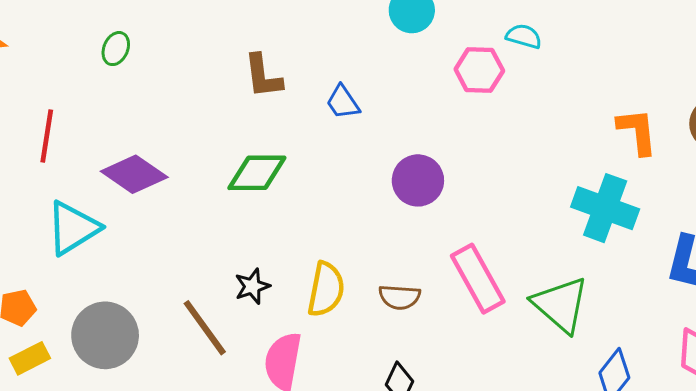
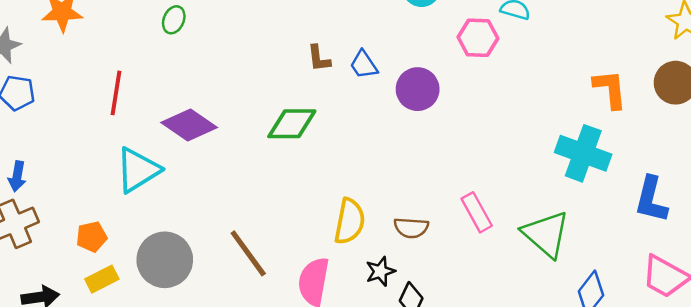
brown L-shape: (263, 76) -> (319, 58), moved, size x0.7
purple circle: (418, 180) -> (418, 89), moved
pink rectangle: (478, 279) -> (477, 212), size x0.7
black star: (252, 286) -> (380, 271), moved

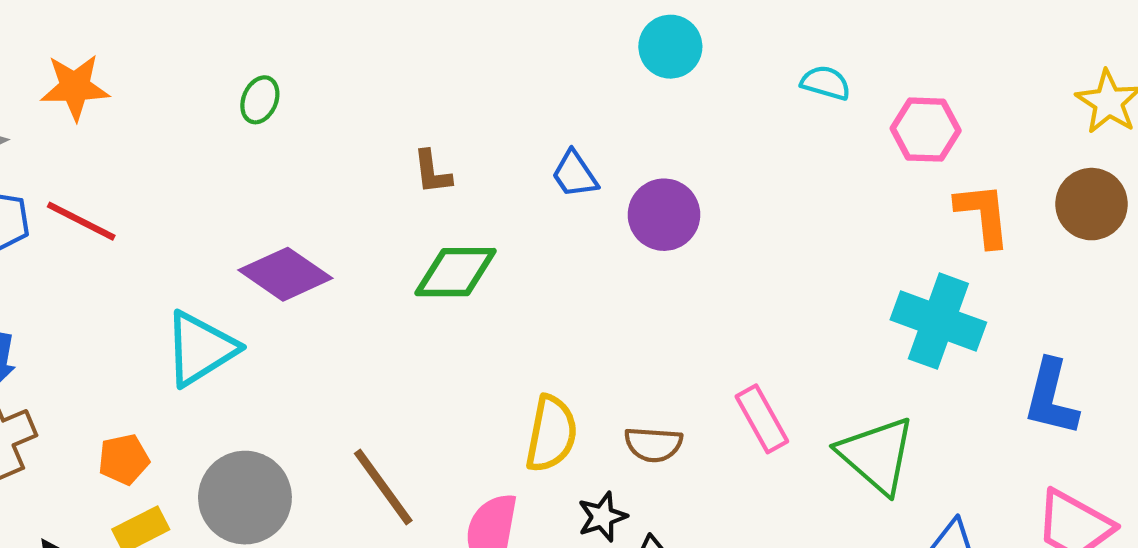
pink hexagon: (478, 38) -> (926, 130), moved
brown L-shape: (319, 58) -> (432, 172), moved
red line: (116, 93) -> (81, 221), moved, turned -72

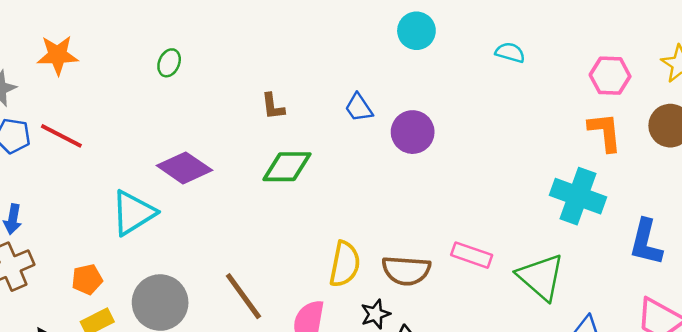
pink hexagon: (926, 130) -> (610, 76), moved
pink rectangle: (762, 419) -> (472, 255), turned -42
brown semicircle: (653, 444) -> (406, 270), size x1.4

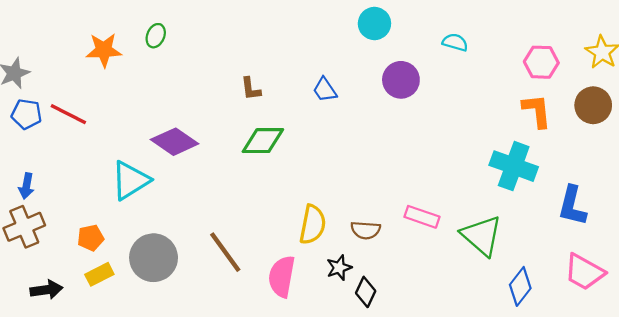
orange star: (58, 55) -> (104, 50), moved
green ellipse: (169, 63) -> (156, 36), moved
purple circle: (413, 132) -> (401, 80), moved
brown semicircle: (406, 270) -> (366, 230), size x0.7

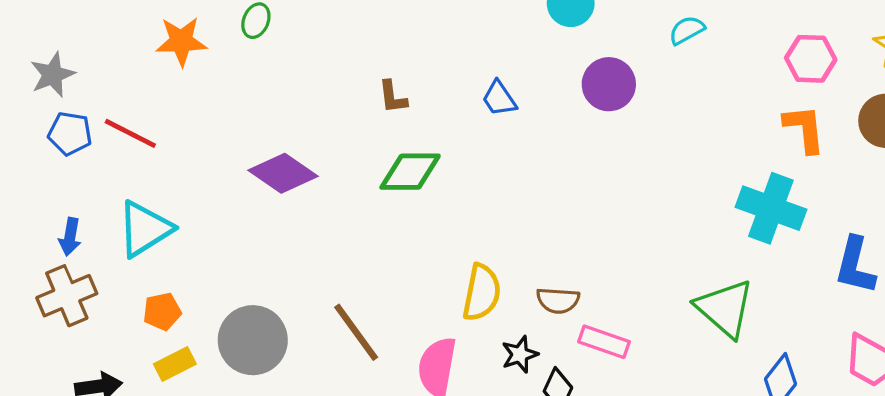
cyan semicircle: (455, 42) -> (687, 30), turned -45
cyan triangle: (130, 180) -> (145, 229), moved
pink rectangle: (422, 217) -> (604, 342), moved

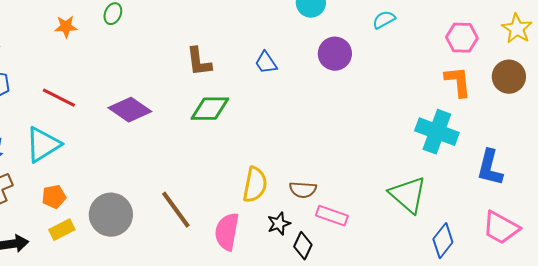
orange star: (181, 41) -> (66, 27), size x0.7
brown L-shape: (393, 97) -> (199, 62), size x1.4
red line: (130, 133) -> (59, 98), moved

